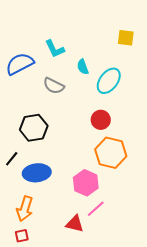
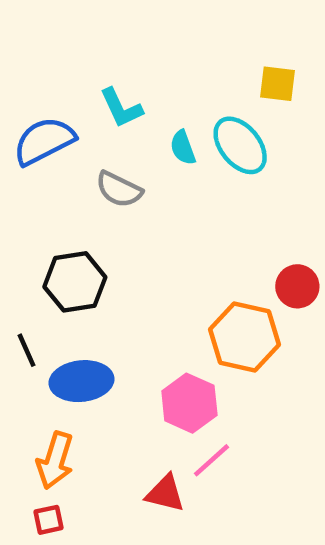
cyan ellipse: (109, 81) -> (240, 145), moved, turned -76
red circle: (101, 120) -> (297, 286), moved
black line: (12, 159) -> (26, 350), turned -63

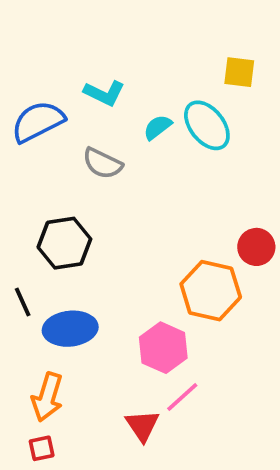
cyan L-shape: (121, 108) -> (104, 93), turned -39
cyan semicircle: (183, 148) -> (158, 127), turned 72
red triangle: (165, 493) -> (142, 426), turned 42

